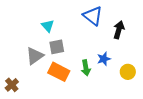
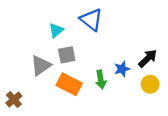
blue triangle: (93, 16) -> (91, 20), moved
cyan triangle: (48, 26) -> (56, 30), turned 32
black arrow: (119, 30) -> (148, 58), moved, turned 30

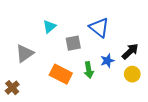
blue triangle: (91, 20) -> (99, 28), moved
gray square: (67, 55) -> (73, 43), moved
gray triangle: (41, 65) -> (25, 53), moved

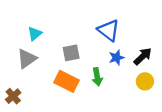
cyan triangle: (49, 27) -> (35, 34), moved
gray square: (73, 43) -> (71, 53), moved
blue star: (107, 61) -> (117, 58), moved

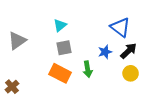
blue triangle: (109, 30) -> (120, 27), moved
cyan triangle: (35, 34) -> (60, 25), moved
gray triangle: (27, 59) -> (17, 41), moved

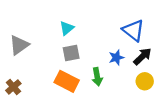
brown cross: (12, 87) -> (13, 87), moved

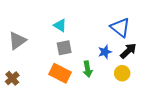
cyan triangle: (67, 28) -> (60, 25), turned -48
yellow circle: (145, 81) -> (122, 73), moved

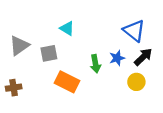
gray square: (64, 48) -> (49, 53), moved
green arrow: (88, 69) -> (95, 64), moved
brown cross: (12, 78) -> (14, 88), turned 32

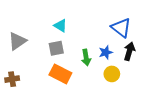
gray square: (49, 53) -> (56, 48), moved
black arrow: (143, 57) -> (129, 51), turned -30
yellow circle: (136, 82) -> (112, 74), moved

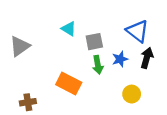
gray square: (56, 48) -> (94, 42), moved
yellow circle: (112, 74) -> (132, 94), moved
brown cross: (12, 79) -> (28, 102), moved

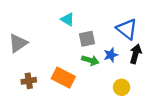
cyan triangle: (69, 29) -> (68, 19), moved
green arrow: (98, 65) -> (90, 60), turned -63
brown cross: (28, 102) -> (29, 81), moved

